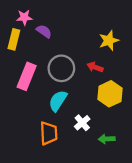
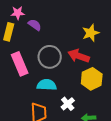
red arrow: (95, 67) -> (79, 56), size x1.5
pink rectangle: (27, 76) -> (20, 64), turned -45
cyan semicircle: (58, 101) -> (47, 85), turned 60

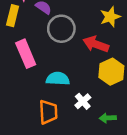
gray circle: (50, 57) -> (61, 29), moved

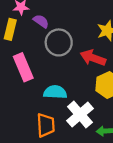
white cross: (83, 101) -> (80, 115), size x1.6

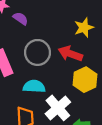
gray circle: (59, 42) -> (37, 52), moved

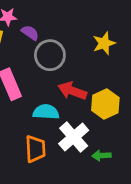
gray circle: (37, 52) -> (50, 55), moved
red arrow: (70, 54) -> (72, 91), moved

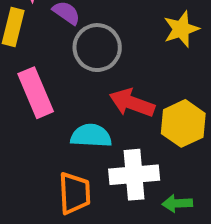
white cross: (74, 137) -> (134, 175), turned 36

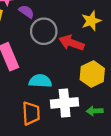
red arrow: (132, 103) -> (72, 43), moved
green arrow: (177, 203) -> (95, 111), moved

